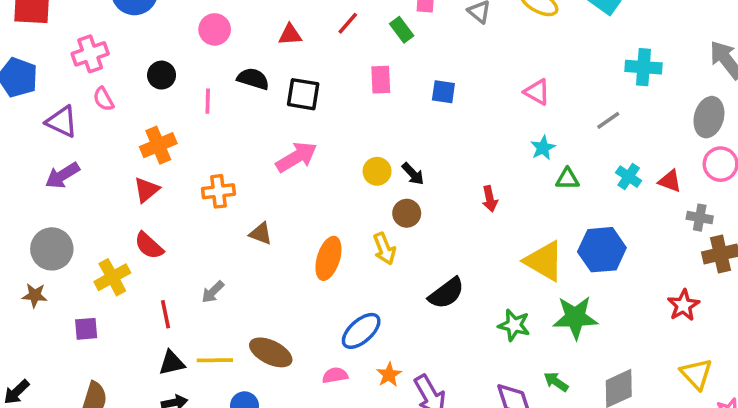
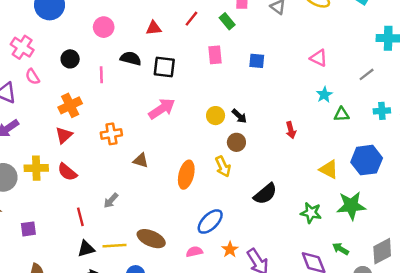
pink cross: (90, 54) -> (22, 47), turned -35
cyan cross: (629, 177) -> (382, 111), turned -35
yellow triangle: (544, 261) -> (329, 169), size x0.7
yellow cross: (112, 277) -> (36, 168), moved, turned 30

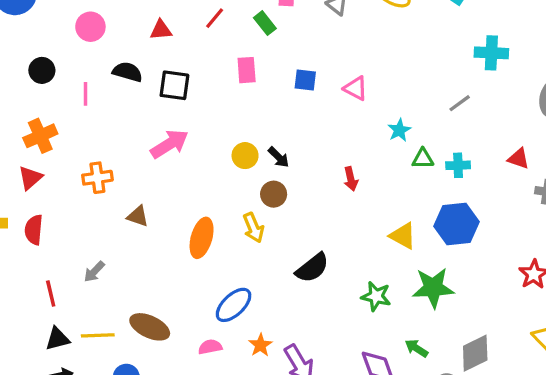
pink triangle: (319, 58) -> (356, 88), moved
cyan cross: (382, 111) -> (458, 165), moved
red semicircle: (67, 172) -> (34, 230), turned 54

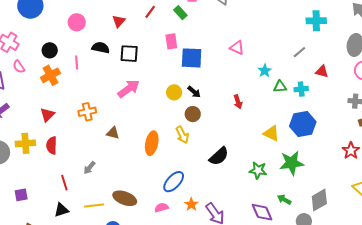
red triangle: (161, 30) -> (119, 21), turned -40
blue square: (305, 80) -> (192, 58), moved, size x1.6
orange cross: (40, 136) -> (51, 75), moved
red triangle: (518, 158) -> (322, 71), moved
black triangle: (57, 339) -> (61, 210), moved

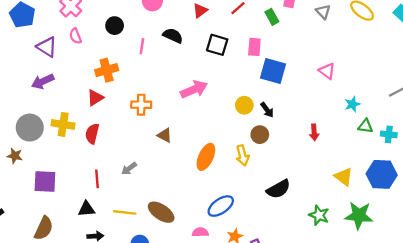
black square: (129, 54) -> (217, 45), moved
orange cross: (51, 75) -> (107, 70), moved
purple square: (21, 195) -> (45, 181), size x1.5

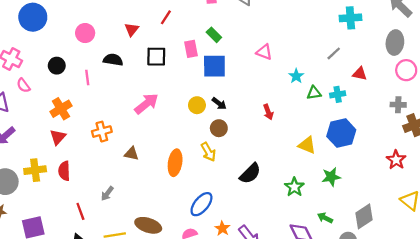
green rectangle: (272, 17) -> (214, 35), moved
green star: (319, 215) -> (294, 187), turned 30
green star: (359, 215) -> (331, 177), size x0.7

